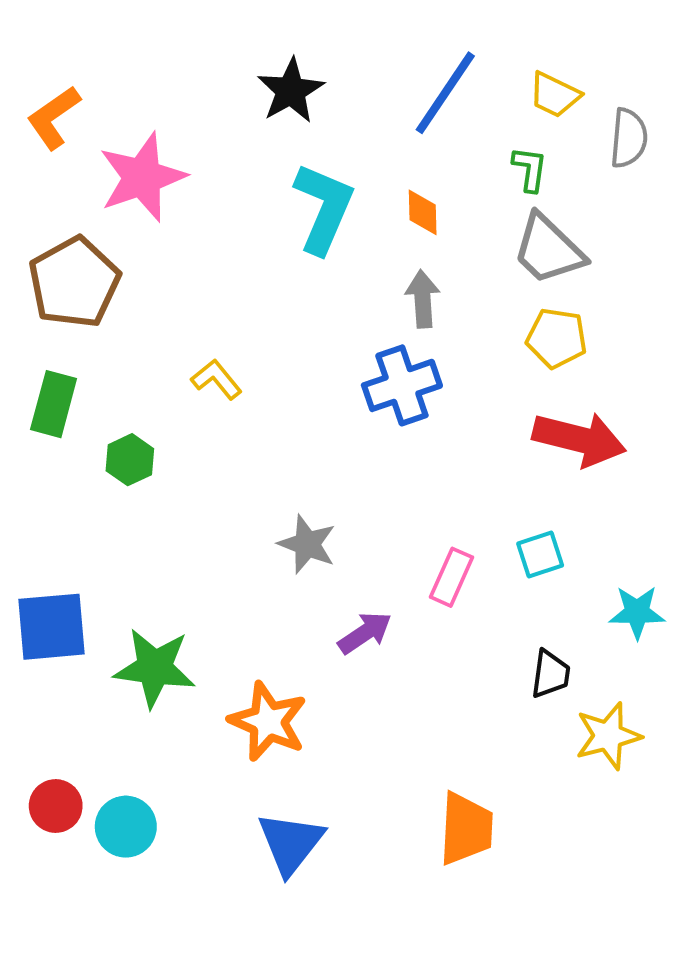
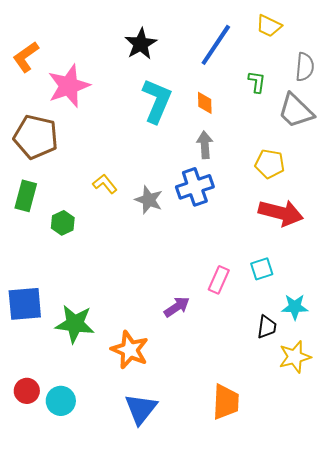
yellow trapezoid: (555, 95) -> (269, 26), moved
gray trapezoid: (548, 249) -> (296, 111), moved
brown pentagon: (74, 282) -> (36, 137), turned -30
gray star: (307, 544) -> (149, 200), moved
cyan star: (637, 612) -> (295, 307), moved

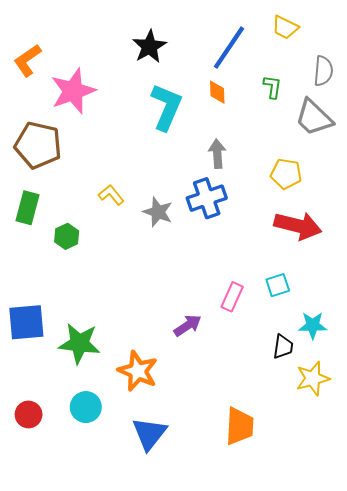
orange diamond: (205, 103) -> (217, 92), moved
cyan circle: (61, 401) -> (86, 407), moved

